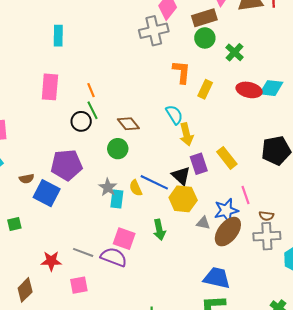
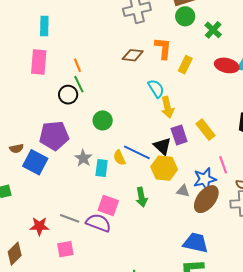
cyan rectangle: (58, 36) -> (44, 26), moved
brown diamond: (128, 124) -> (133, 55), moved, turned -45
gray star: (108, 187) -> (83, 158), moved

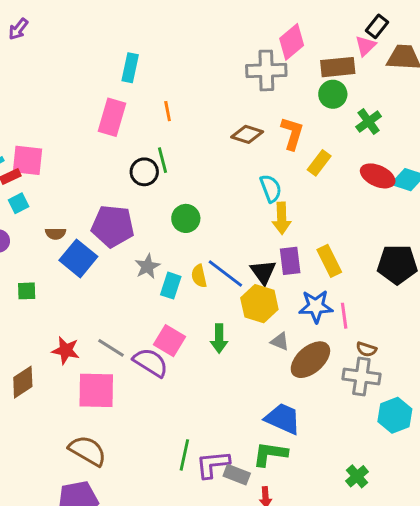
orange line: (77, 65) -> (168, 111), moved
blue star: (205, 179) -> (316, 306), moved
pink square: (65, 249) -> (96, 390), size x1.6

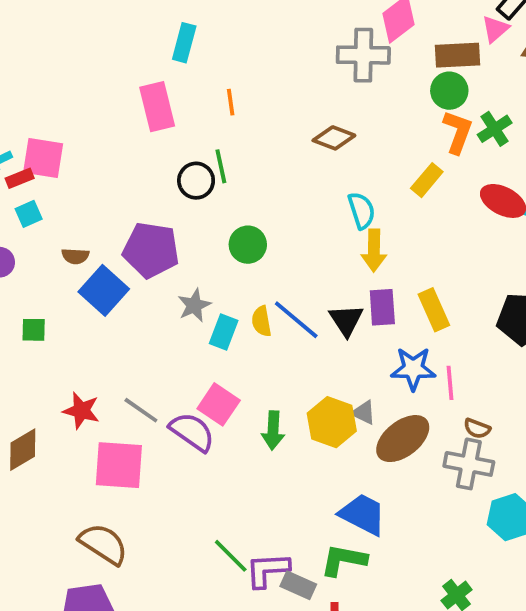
pink rectangle: (112, 117) -> (157, 107), turned -33
orange L-shape: (292, 133) -> (458, 132), moved
yellow hexagon: (259, 304) -> (332, 422), moved
green arrow: (219, 338) -> (273, 430), moved
green line: (184, 455) -> (231, 556), turned -60

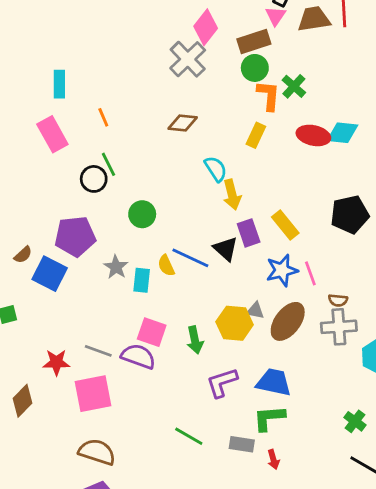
gray cross: (363, 55) -> (188, 59), turned -30
brown semicircle: (75, 256) -> (23, 255), turned -30
purple L-shape: (267, 570) -> (222, 383), moved

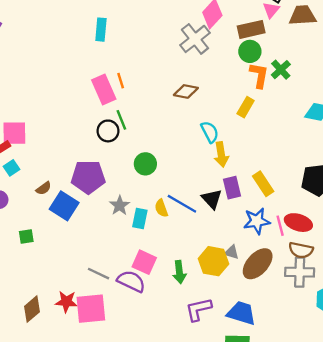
cyan rectangle: (59, 84) -> (101, 30), moved
pink rectangle: (52, 134) -> (104, 90), moved
red ellipse: (313, 135) -> (298, 223), moved
brown semicircle: (338, 300) -> (301, 250), size x1.5
red star: (56, 362) -> (66, 302), moved

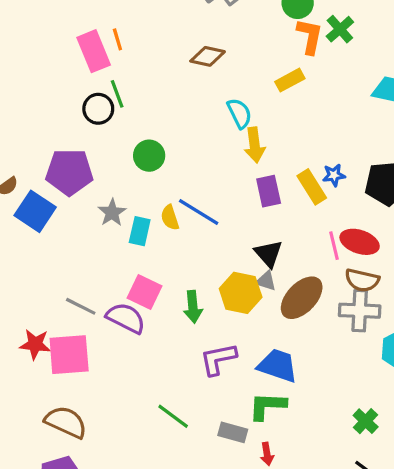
yellow rectangle: (246, 107) -> (290, 80), turned 30
black triangle: (212, 199) -> (268, 254), moved
blue star: (257, 221) -> (334, 175), moved, size x0.6

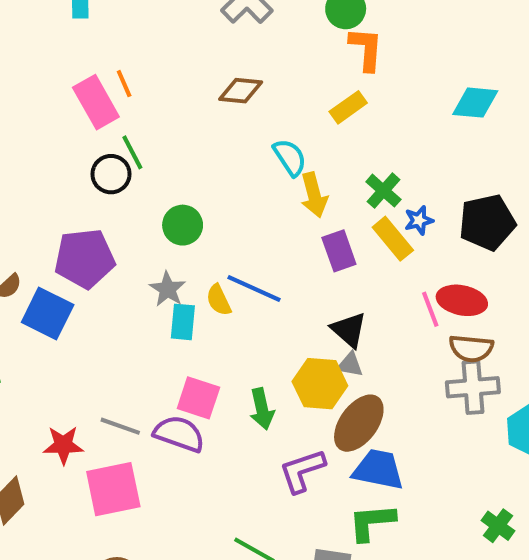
green cross: (340, 29) -> (383, 191), moved
gray star: (112, 213) -> (168, 289), moved
brown ellipse: (302, 298) -> (359, 423), moved
red star: (35, 344) -> (63, 445), moved

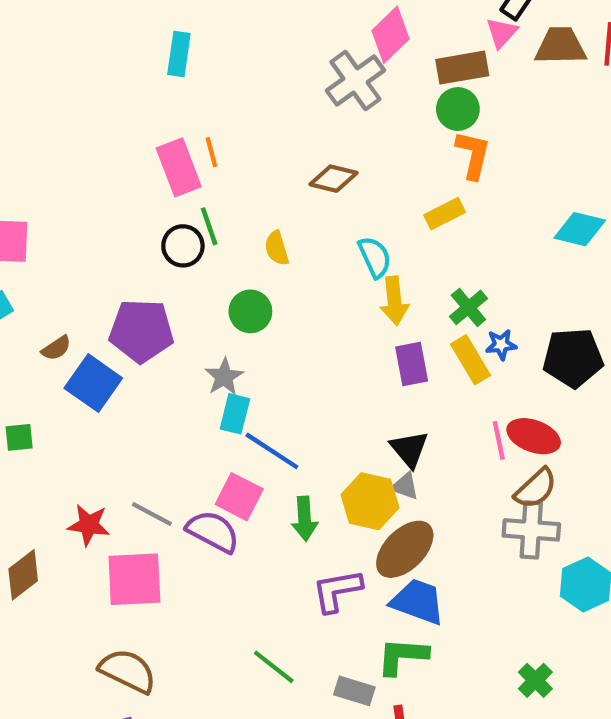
blue line: (254, 288) -> (272, 451), moved
yellow semicircle: (219, 300) -> (277, 248), moved
brown semicircle: (471, 348) -> (536, 488), turned -57

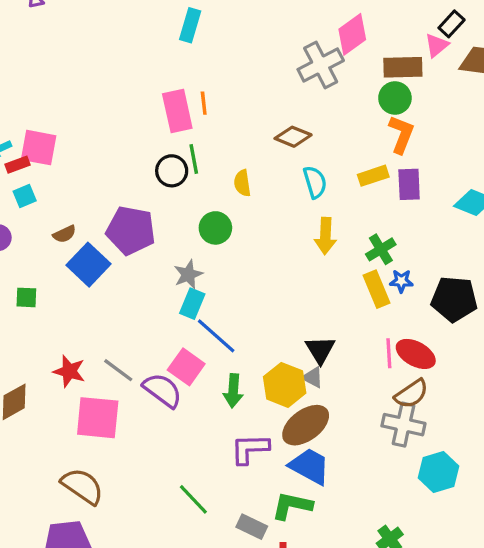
cyan semicircle: (375, 257) -> (315, 182), moved
purple rectangle: (412, 364) -> (409, 184), moved

